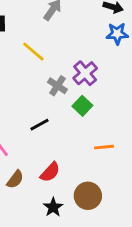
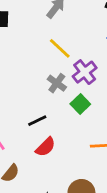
yellow line: (33, 52) -> (60, 48), moved
red semicircle: (50, 172) -> (45, 147), moved

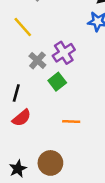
yellow line: (60, 48) -> (23, 27), moved
black line: (37, 121) -> (16, 93), turned -54

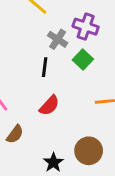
purple cross: (64, 53) -> (86, 27), turned -30
black line: (16, 93) -> (45, 67), moved

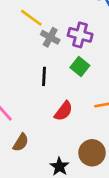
gray cross: (58, 39) -> (50, 37), moved
red semicircle: (49, 105) -> (63, 111), moved

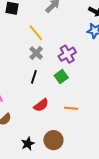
purple cross: (80, 35) -> (67, 54), turned 30
gray cross: (50, 37) -> (36, 53), moved

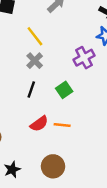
purple cross: (67, 54) -> (84, 58), moved
orange line: (71, 108) -> (62, 125), moved
black star: (28, 144) -> (12, 169), moved

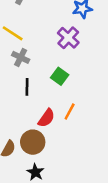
orange line: (62, 125) -> (70, 111), turned -49
brown circle: (53, 166) -> (33, 142), moved

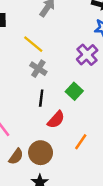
orange line: (70, 111) -> (81, 142), moved
red semicircle: (46, 118) -> (56, 120), moved

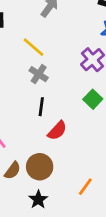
green square: (74, 91) -> (93, 99), moved
orange line: (81, 142) -> (85, 187), moved

